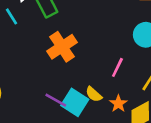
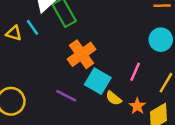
purple line: (56, 100) -> (66, 96), moved
cyan square: (75, 102) -> (98, 81), moved

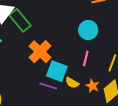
cyan circle: (161, 40) -> (88, 30), moved
purple line: (66, 96) -> (48, 86), moved

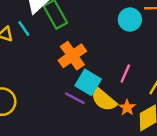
cyan circle: (88, 30) -> (130, 20), moved
yellow semicircle: (72, 83) -> (104, 99), size x1.6

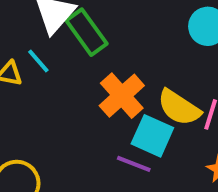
yellow semicircle: (104, 99) -> (179, 108), moved

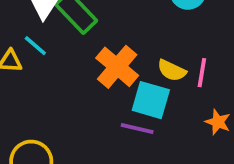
yellow semicircle: (179, 108) -> (172, 70), size x0.7

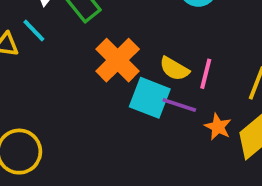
purple line: (137, 129) -> (179, 105), moved

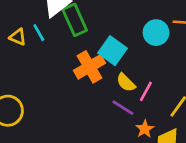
cyan square: (150, 98) -> (112, 51), moved

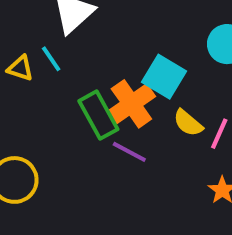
green rectangle: (75, 20) -> (98, 115), moved
purple line: (123, 108) -> (129, 152), moved

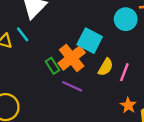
green rectangle: (98, 115) -> (53, 66), size x0.6
yellow semicircle: (188, 123) -> (106, 67), turned -96

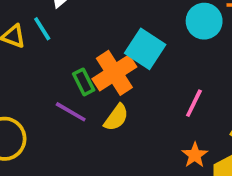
yellow semicircle: (106, 67) -> (116, 118), moved
purple line: (72, 86) -> (71, 112), moved

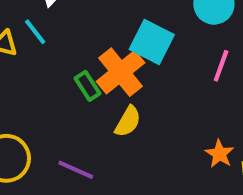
pink line: (194, 103) -> (221, 66), moved
purple line: (71, 112) -> (76, 170), moved

